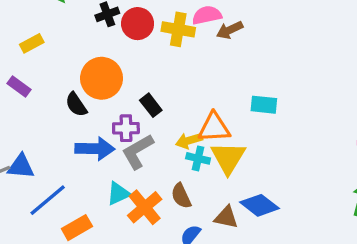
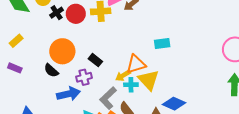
gray L-shape: (138, 151) -> (108, 98), moved

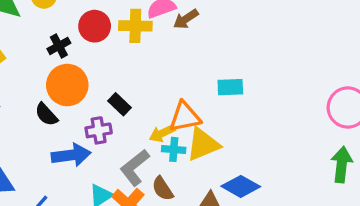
black cross: (57, 13) -> (59, 46), moved
yellow triangle: (149, 80) -> (203, 144), turned 45

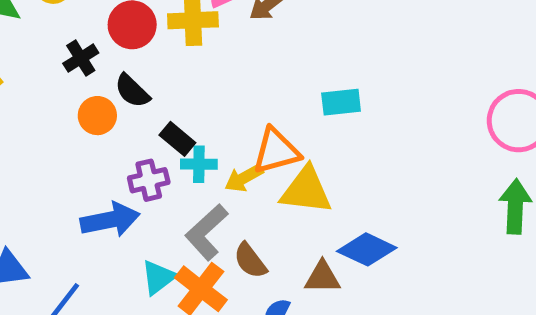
orange circle: (67, 85) -> (97, 116), size x0.6
black semicircle: (46, 114) -> (132, 91), moved
yellow triangle: (203, 144) -> (306, 190), turned 33
cyan cross: (174, 149) -> (199, 164), moved

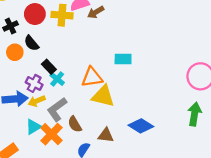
cyan cross: (199, 164) -> (57, 79), turned 32
yellow arrow: (244, 178) -> (37, 101), moved
purple cross: (149, 180) -> (34, 83), turned 35
blue diamond: (367, 249) -> (141, 126), moved

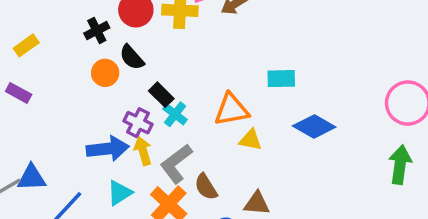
yellow triangle: (103, 96) -> (251, 140), size x0.6
yellow arrow: (37, 101) -> (143, 151), turned 98
blue diamond: (141, 126) -> (314, 127), moved
cyan triangle: (33, 127) -> (120, 193), moved

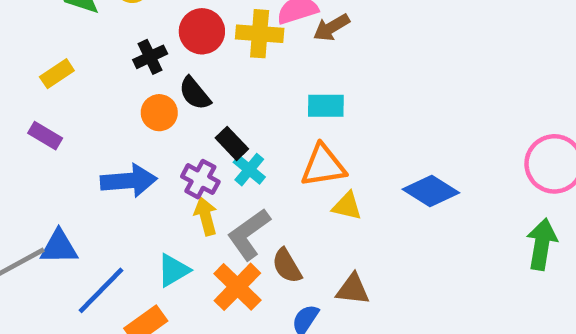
cyan rectangle: (281, 79) -> (326, 106), moved
blue arrow: (108, 149) -> (129, 181), moved

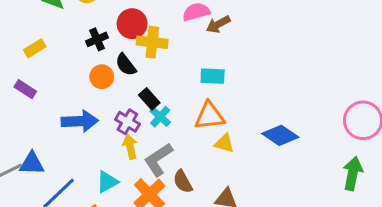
yellow cross: (260, 34) -> (152, 42), moved

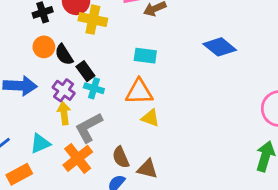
black semicircle: (126, 65) -> (64, 55), moved
cyan cross: (160, 117) -> (94, 88), turned -30
blue diamond: (280, 135) -> (220, 47), moved
brown semicircle: (183, 182) -> (121, 157), moved

